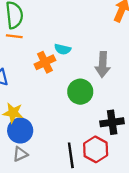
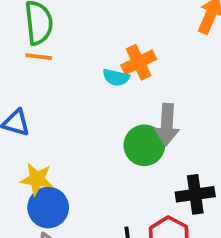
orange cross: (45, 62) -> (139, 62), moved
gray arrow: (103, 65) -> (167, 125), moved

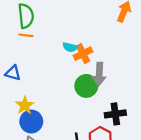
orange cross: (139, 62) -> (83, 54), moved
yellow star: (37, 179) -> (25, 105), turned 30

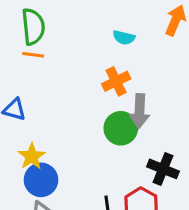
cyan semicircle: (70, 47) -> (124, 38), moved
black cross: (115, 114) -> (163, 169), turned 30

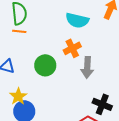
cyan semicircle: (124, 38) -> (77, 20), size x1.6
green circle: (121, 128) -> (45, 65), moved

